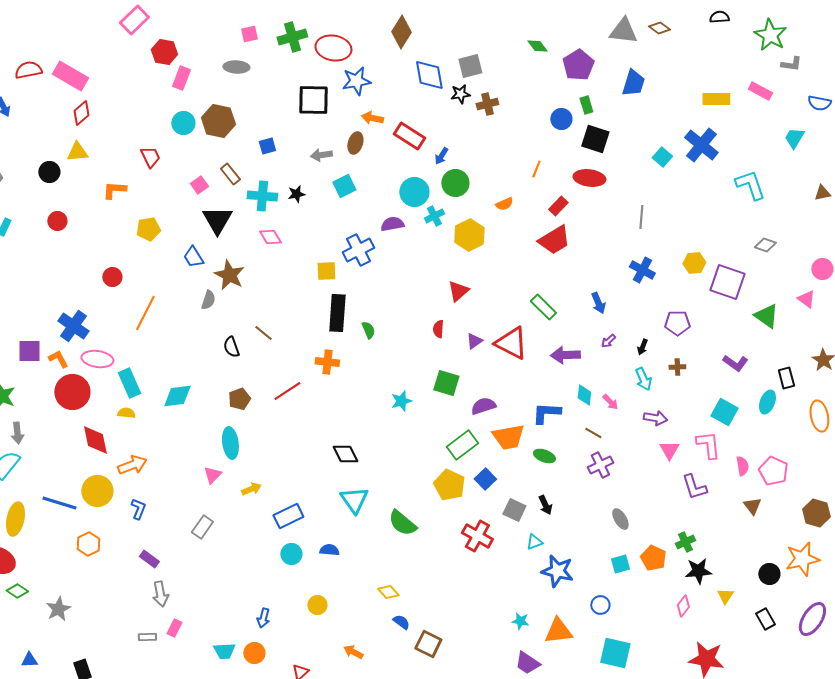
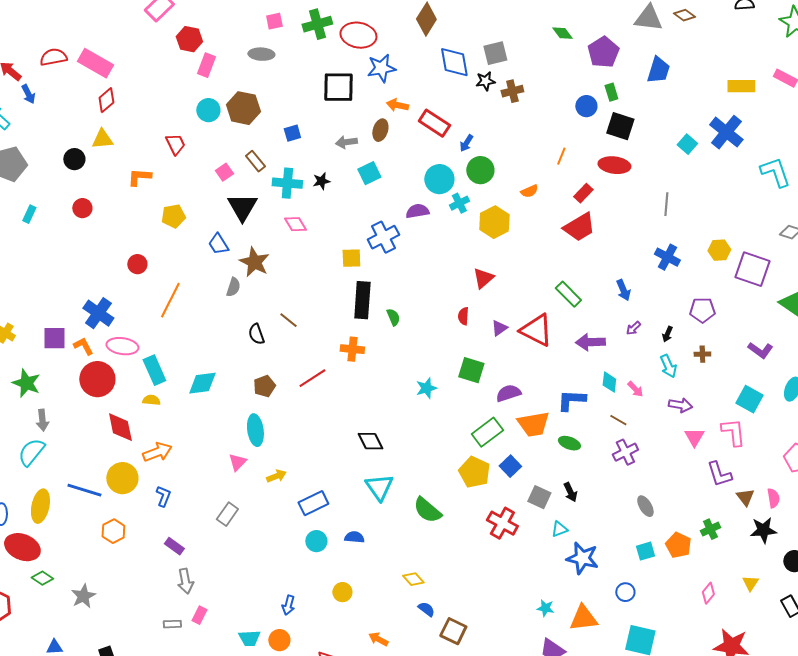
pink semicircle: (742, 466) -> (773, 498), moved
brown triangle: (752, 506) -> (745, 497), moved
black star: (698, 571) -> (763, 530), moved

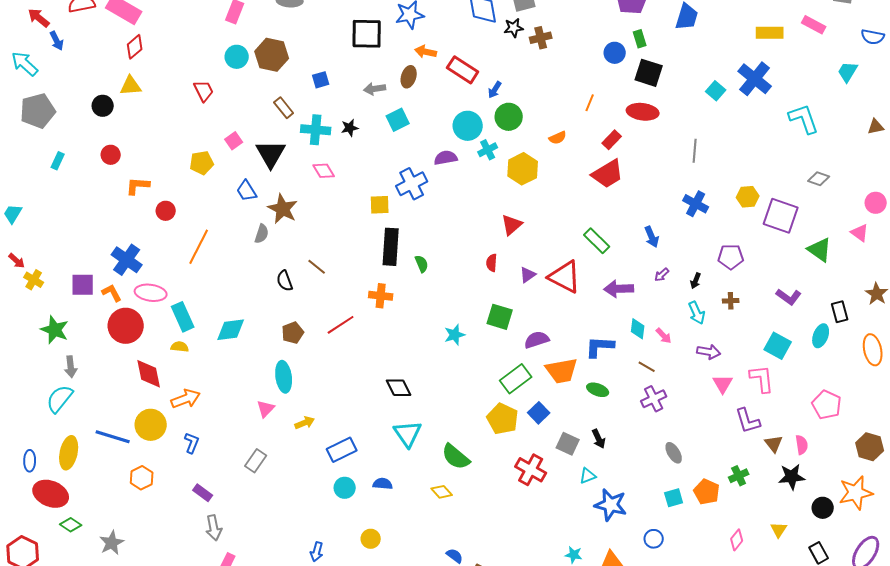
pink square: (224, 172) -> (234, 141), moved
orange L-shape: (139, 177) -> (138, 186), moved
yellow diamond: (413, 579) -> (442, 492), moved

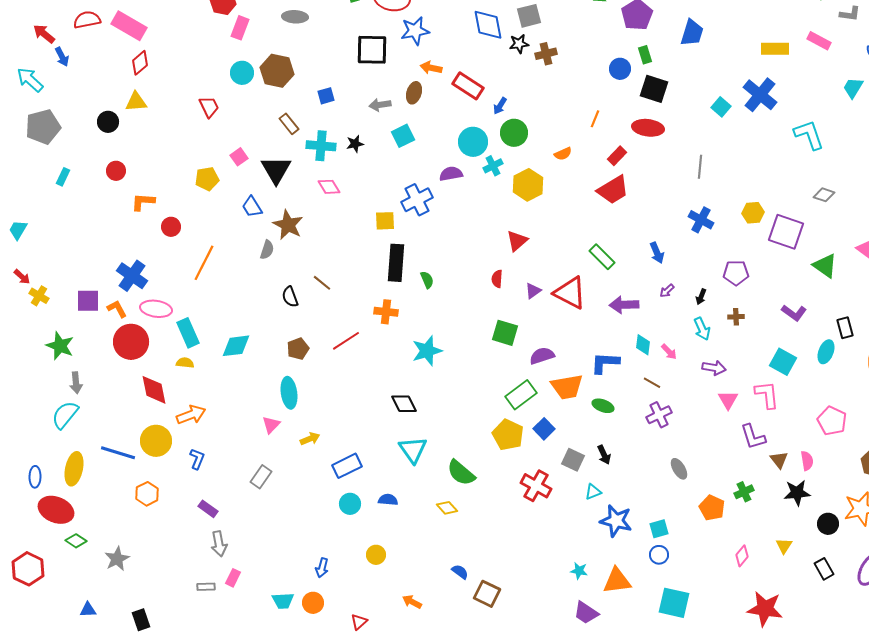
cyan star: (455, 335) -> (427, 351), moved, size x1.4
cyan square: (674, 498) -> (659, 529), moved

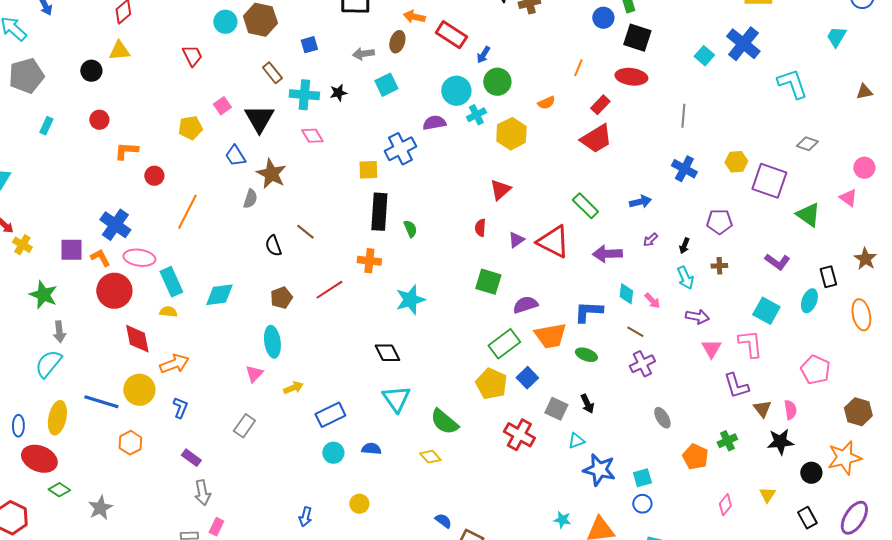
blue arrow: (657, 253) -> (640, 202), turned -80

